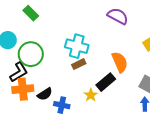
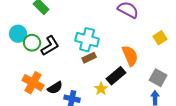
green circle: (31, 54) -> (32, 43), moved, size x0.7
black L-shape: (19, 72) -> (50, 46), moved
orange cross: (23, 89) -> (33, 83), turned 35

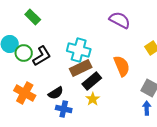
brown rectangle: (89, 58) -> (81, 68), size x1.5
black rectangle: (116, 76) -> (92, 81), moved
black semicircle: (55, 88) -> (56, 93), moved

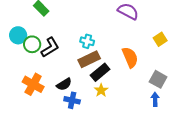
cyan cross: (79, 50) -> (87, 41), size x0.6

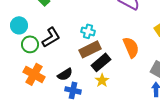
green circle: (32, 44) -> (30, 44), moved

